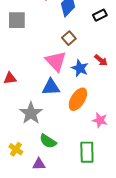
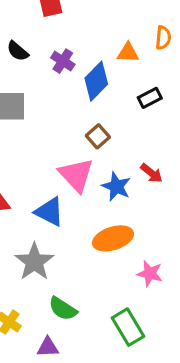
blue triangle: (51, 87) -> (49, 212), moved, turned 30
orange ellipse: (78, 99) -> (113, 238), turned 40
green rectangle: (87, 152) -> (128, 327), turned -30

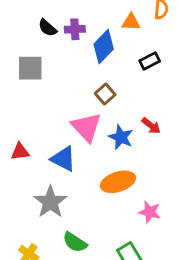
black semicircle: (18, 51) -> (47, 28), moved
purple cross: (63, 61) -> (75, 29), turned -36

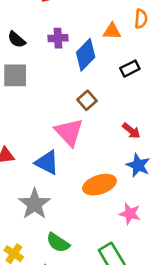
black semicircle: (47, 28) -> (17, 40), moved
blue star: (121, 137) -> (138, 165), moved

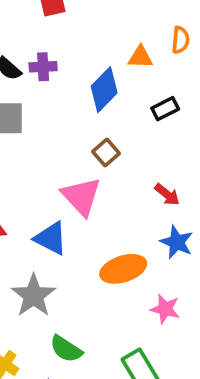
purple cross: (58, 38) -> (43, 67), moved

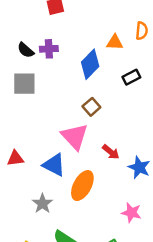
red arrow: (167, 194) -> (111, 152), moved
orange ellipse: (123, 269) -> (82, 186), moved, turned -44
gray star: (34, 296) -> (42, 204), size x0.7

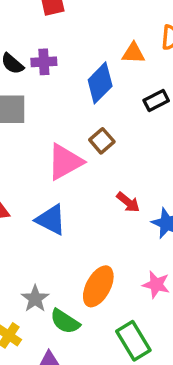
pink triangle: (75, 137) -> (65, 162), moved, turned 44
orange ellipse: (82, 186) -> (98, 286), moved
gray star: (42, 204) -> (35, 299), moved

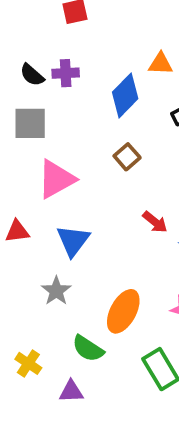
pink triangle: (65, 162) -> (56, 179), moved
blue triangle: (51, 220) -> (73, 241), turned 40
gray star: (35, 299) -> (56, 291), moved

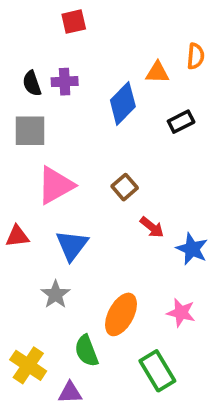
black semicircle: (32, 75) -> (32, 83), turned 30
brown square: (127, 157) -> (125, 187), moved
green semicircle: (88, 349) -> (86, 351), turned 36
yellow cross: (28, 363) -> (28, 365), size x1.4

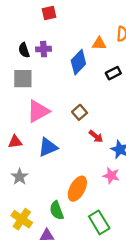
blue triangle: (72, 245) -> (48, 147), turned 30
gray star: (56, 294) -> (20, 177), moved
pink star: (181, 313) -> (111, 176), moved

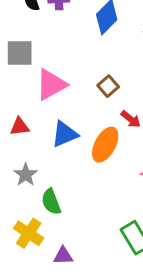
gray square: (23, 79) -> (20, 53), moved
orange ellipse: (77, 189) -> (105, 145), moved
green semicircle: (57, 210) -> (51, 202), moved

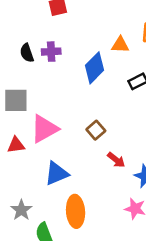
red triangle: (20, 127) -> (16, 145), moved
orange ellipse: (105, 145) -> (76, 211), moved, turned -32

